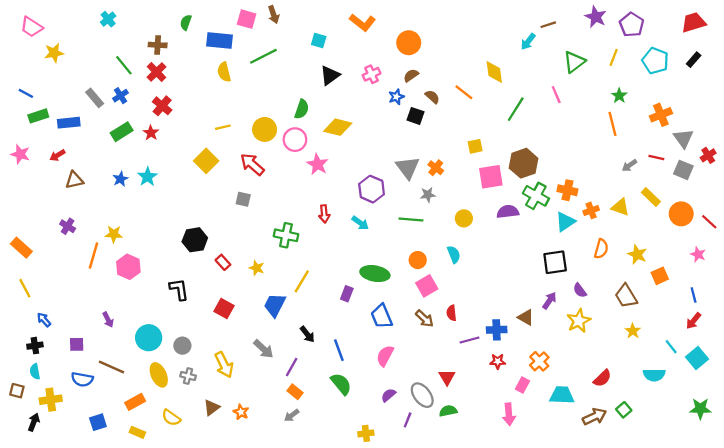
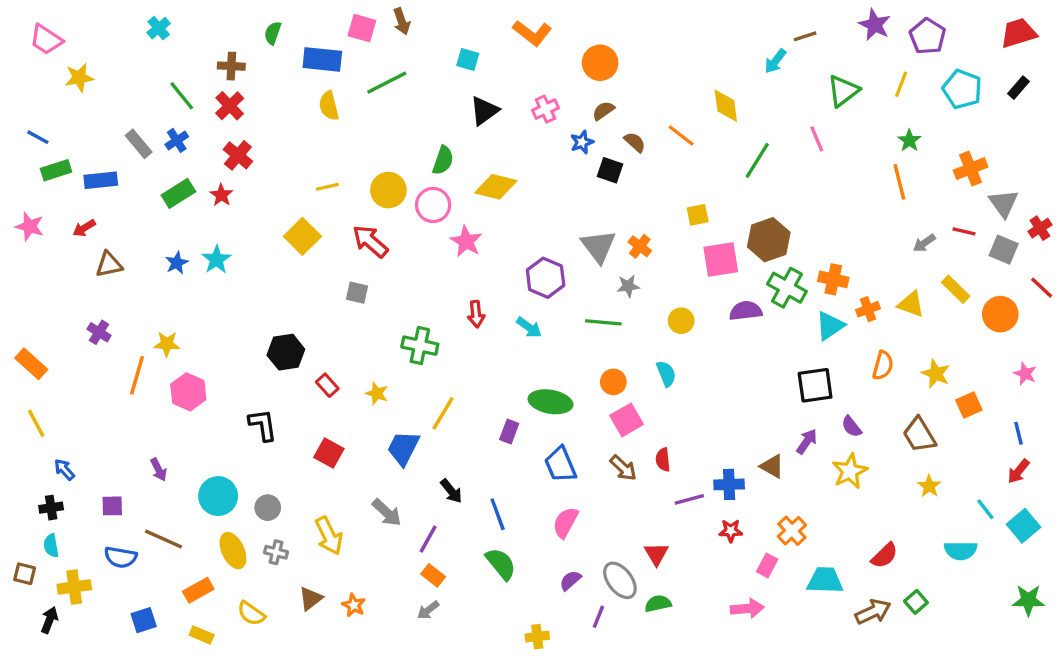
red line: (709, 222) -> (1042, 288), moved
pink arrow: (509, 414) -> (747, 608), turned -90

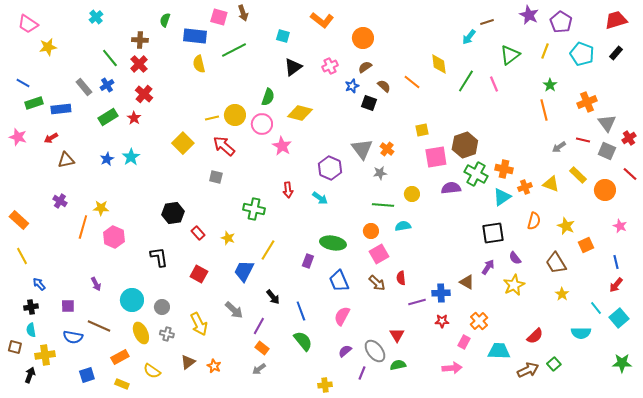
green line: (757, 160) -> (466, 81), moved
yellow line: (327, 187) -> (212, 118), moved
green line: (603, 322) -> (383, 205), moved
cyan semicircle: (666, 374) -> (403, 226), turned -77

